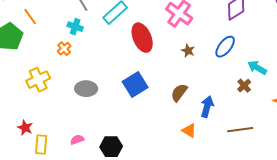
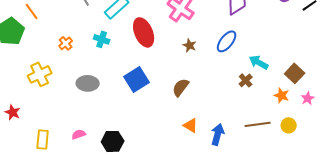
cyan cross: (75, 27) -> (102, 39), moved
blue arrow: (207, 107) -> (218, 134), moved
red star: (25, 128) -> (13, 112), moved
brown line: (240, 130) -> (258, 124), moved

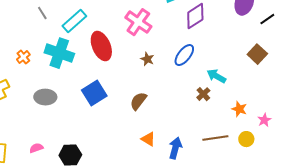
cyan cross: (102, 39) -> (59, 53), size x1.8
brown square: (295, 73) -> (257, 54), moved
pink star: (308, 98) -> (264, 120), moved

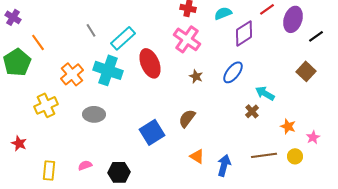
orange cross: (23, 57) -> (72, 74), size x1.6
blue square: (94, 93) -> (152, 132), moved

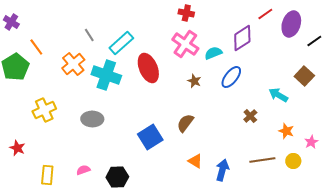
cyan semicircle: (223, 13) -> (213, 53), moved
orange cross: (72, 74) -> (73, 64), moved
cyan arrow: (265, 93) -> (278, 95), moved

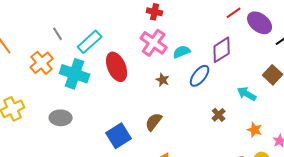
purple ellipse: (291, 24) -> (260, 23), turned -70
purple diamond: (242, 38) -> (222, 50), moved

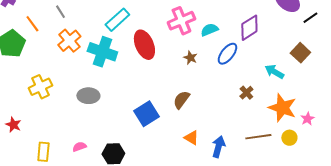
gray line: (58, 34) -> (60, 12), moved
pink cross: (154, 43) -> (181, 21), turned 32
orange star: (255, 130) -> (282, 108), size x1.8

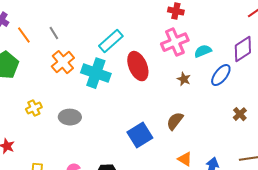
orange line: (32, 24) -> (24, 35), moved
yellow cross: (40, 87) -> (34, 108), size x0.7
gray ellipse: (88, 96) -> (70, 117), moved

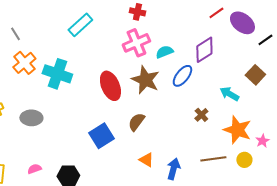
cyan rectangle: (111, 41) -> (80, 25), moved
red ellipse: (138, 66) -> (110, 86), moved
brown star: (184, 79) -> (145, 80), size x2.0

